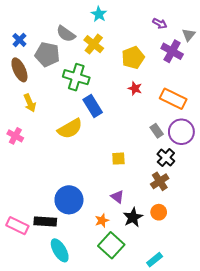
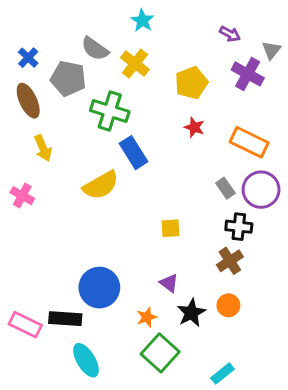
black cross: (166, 158) -> (239, 227), turned -36

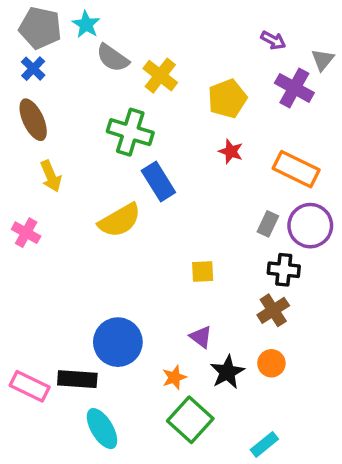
cyan star: (142, 21) -> (86, 24), moved
gray pentagon: (68, 78) -> (40, 28), moved
gray rectangle: (225, 188) -> (268, 224), turned 60

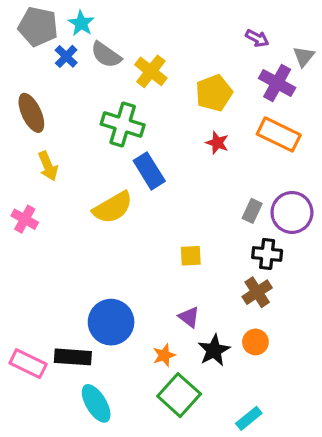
blue cross: (33, 69) -> (66, 56), moved
orange rectangle: (296, 169) -> (279, 134), moved

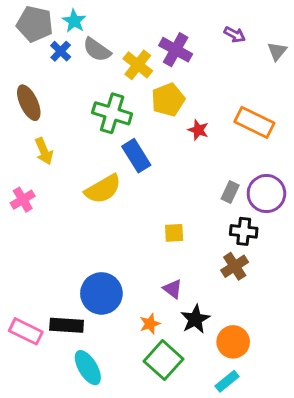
purple cross: (277, 83) -> (176, 50), moved
yellow pentagon: (214, 93) -> (168, 100), moved
pink cross: (25, 219) -> (23, 200), turned 30
orange circle: (255, 342) -> (233, 342), moved, size x1.4

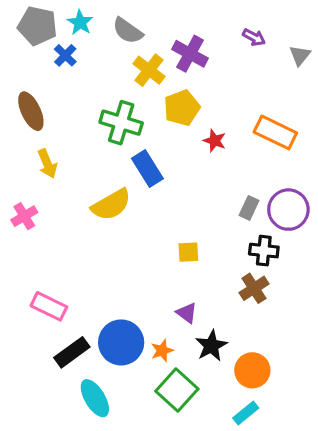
gray semicircle: (97, 50) -> (128, 31), moved
blue circle: (101, 293) -> (121, 342), moved
black rectangle: (67, 325) -> (72, 352), turned -40
pink rectangle: (26, 331) -> (49, 306), moved

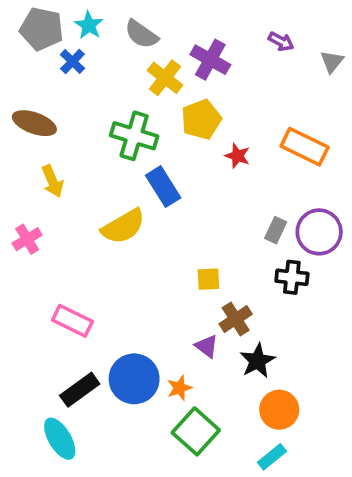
brown ellipse: (31, 111) -> (34, 123), turned -45
brown cross: (254, 288) -> (236, 319), moved
pink rectangle: (49, 306) -> (72, 321), moved
black star: (211, 346) -> (257, 361), moved
cyan ellipse: (95, 398) -> (60, 439), moved

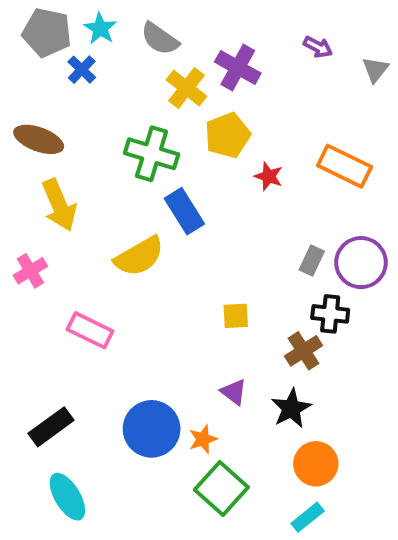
yellow arrow: (52, 181) -> (59, 205), size x1.4
brown cross: (236, 319) -> (304, 351), moved
pink rectangle: (72, 321) -> (90, 330), moved
black rectangle: (80, 390) -> (51, 427), moved

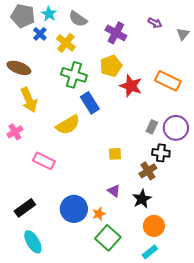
yellow cross: (186, 88) -> (66, 43), moved
red star: (269, 176) -> (131, 86), size x1.6

